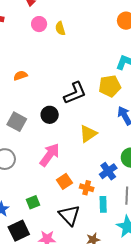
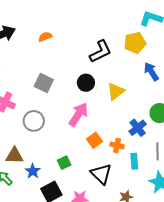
black circle: (50, 115) -> (86, 83), moved

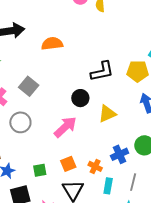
orange semicircle: (45, 37) -> (52, 44), size x1.5
gray square: (44, 83) -> (29, 86), moved
orange square: (94, 140) -> (68, 164), moved

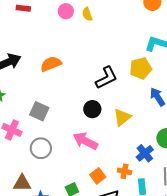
pink arrow: (65, 127) -> (85, 141), turned -95

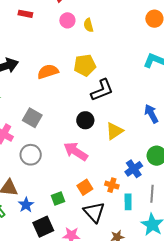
yellow pentagon: (141, 68) -> (85, 65), moved

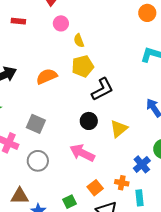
yellow semicircle: (88, 25) -> (79, 41), moved

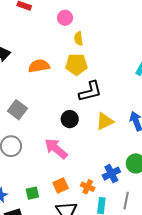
yellow triangle: (119, 129) -> (105, 121), moved

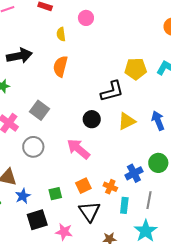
yellow semicircle: (79, 39) -> (61, 34), moved
yellow pentagon: (76, 64) -> (136, 69), moved
orange semicircle: (39, 66) -> (60, 66), turned -65

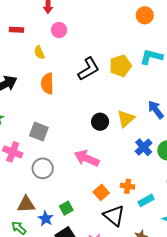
black L-shape: (112, 91) -> (89, 69), moved
black circle: (92, 119) -> (100, 122), moved
blue cross: (134, 173) -> (144, 147), moved
green square: (55, 194) -> (66, 208), moved
cyan rectangle: (124, 205) -> (146, 200), turned 70

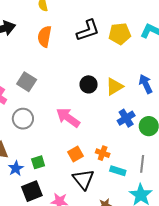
cyan rectangle: (146, 200) -> (118, 171), turned 35

